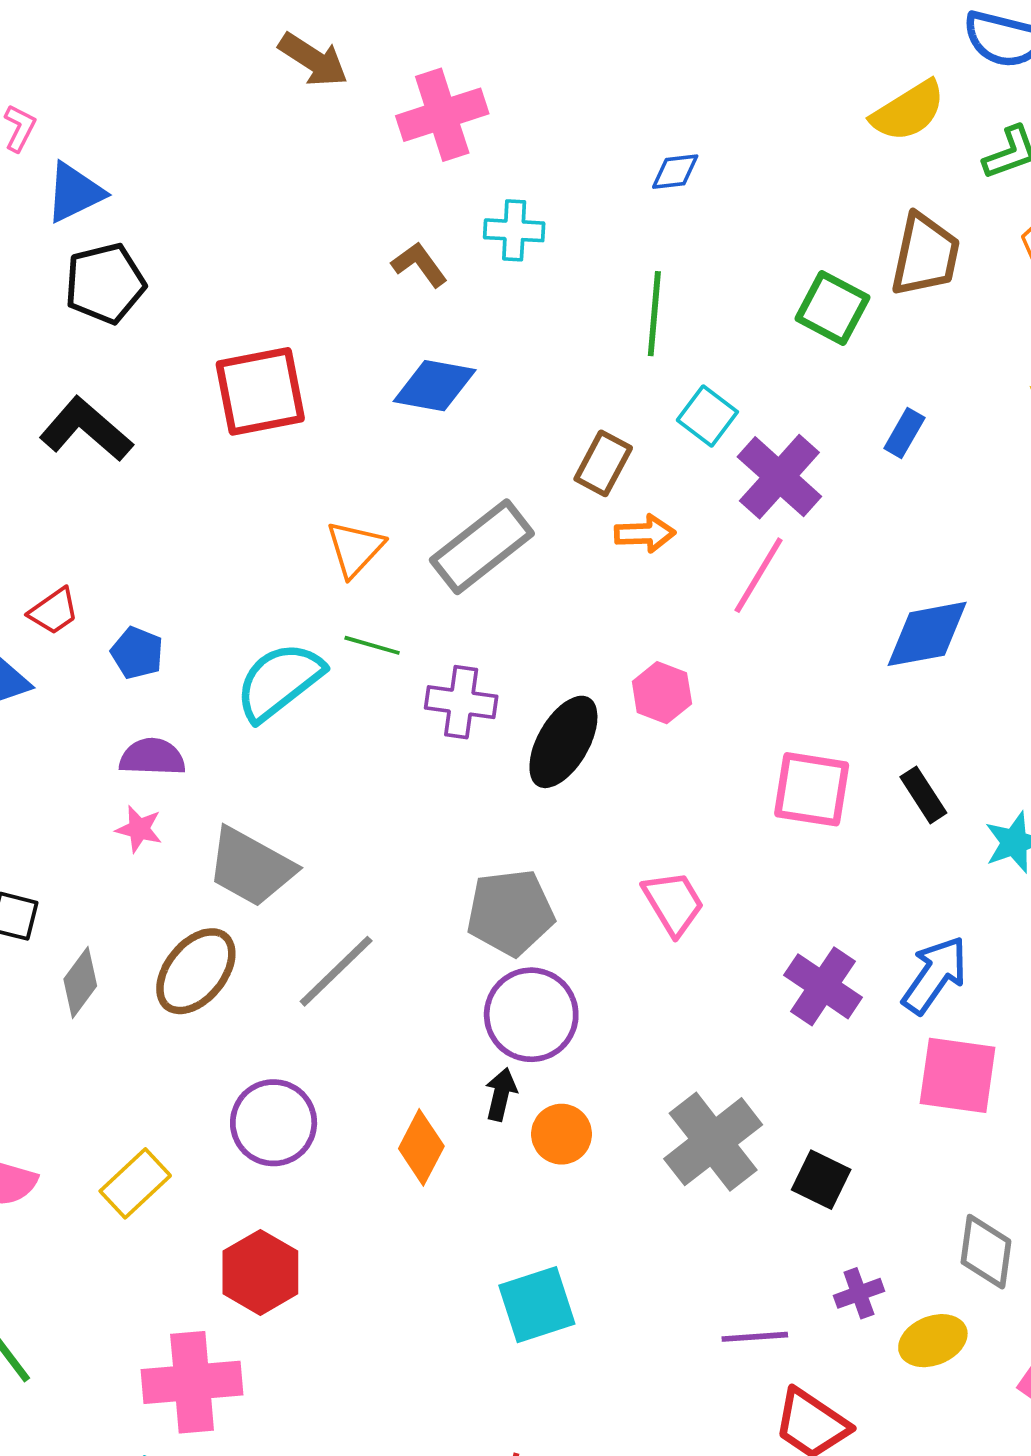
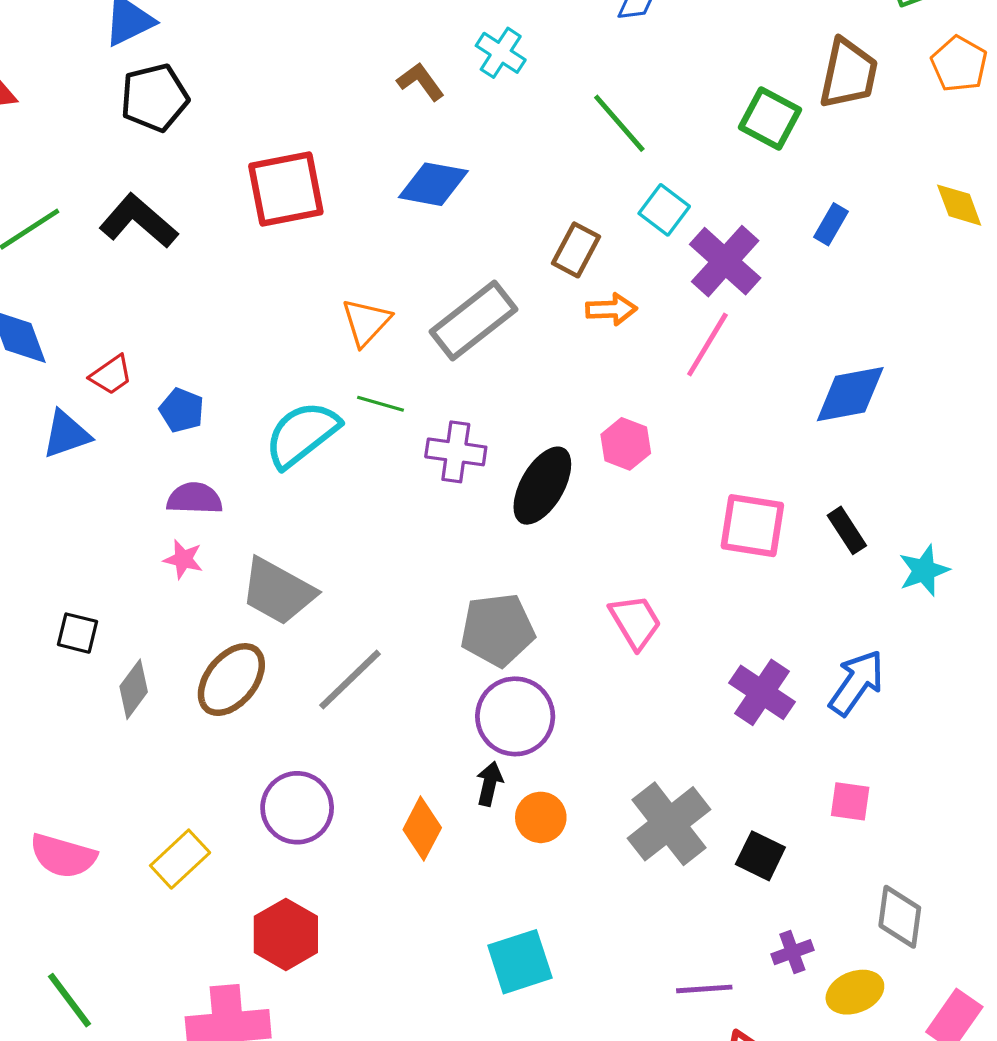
cyan cross: (514, 230) -> (501, 53), turned 30
green line: (654, 314) -> (619, 123), turned -46
pink square: (958, 1075) -> (850, 801), moved, size x0.6

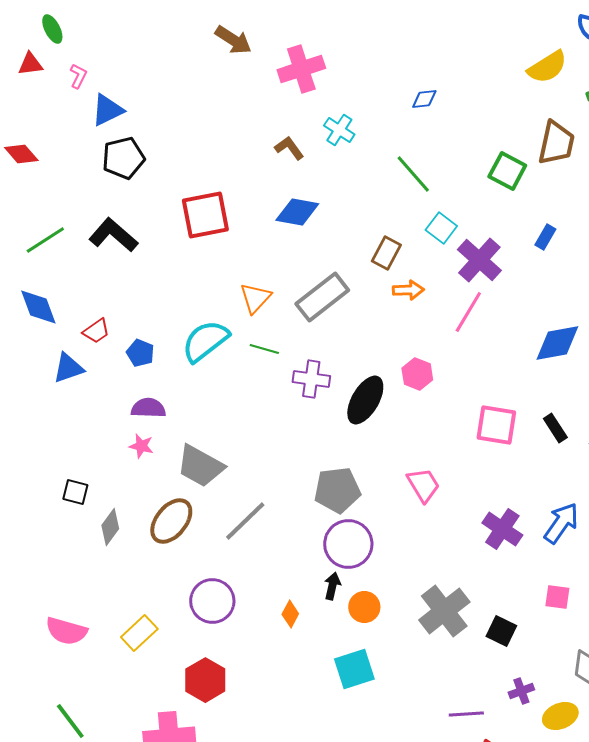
cyan semicircle: (302, 434) -> (205, 341), moved
orange diamond: (422, 829) -> (290, 614), size x0.7
cyan square: (520, 962) -> (354, 669), moved

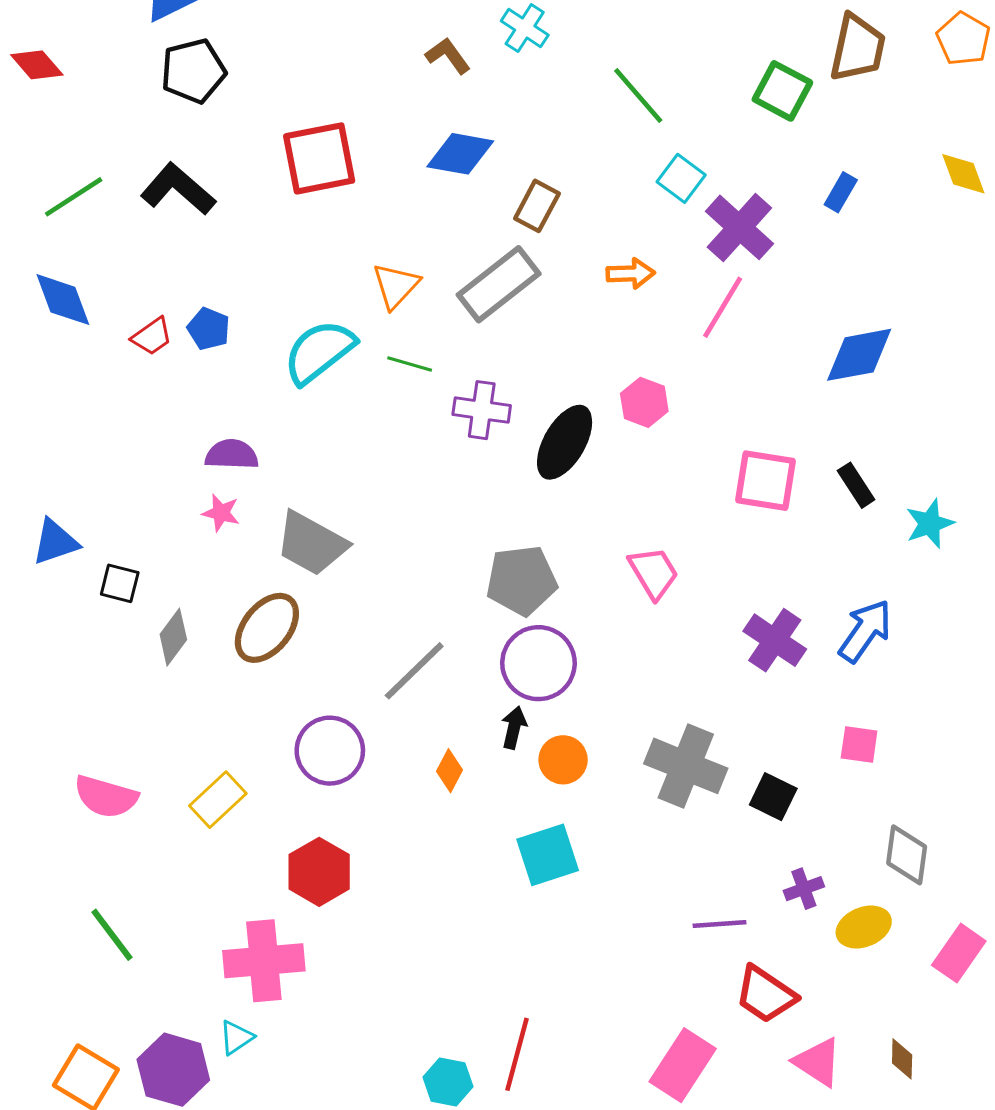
brown rectangle: (386, 253) -> (537, 206), moved
blue pentagon: (140, 353) -> (209, 329), moved
blue triangle: (68, 368) -> (55, 542), moved
gray line: (245, 521) -> (414, 671), moved
gray cross: (444, 611) -> (686, 766), turned -30

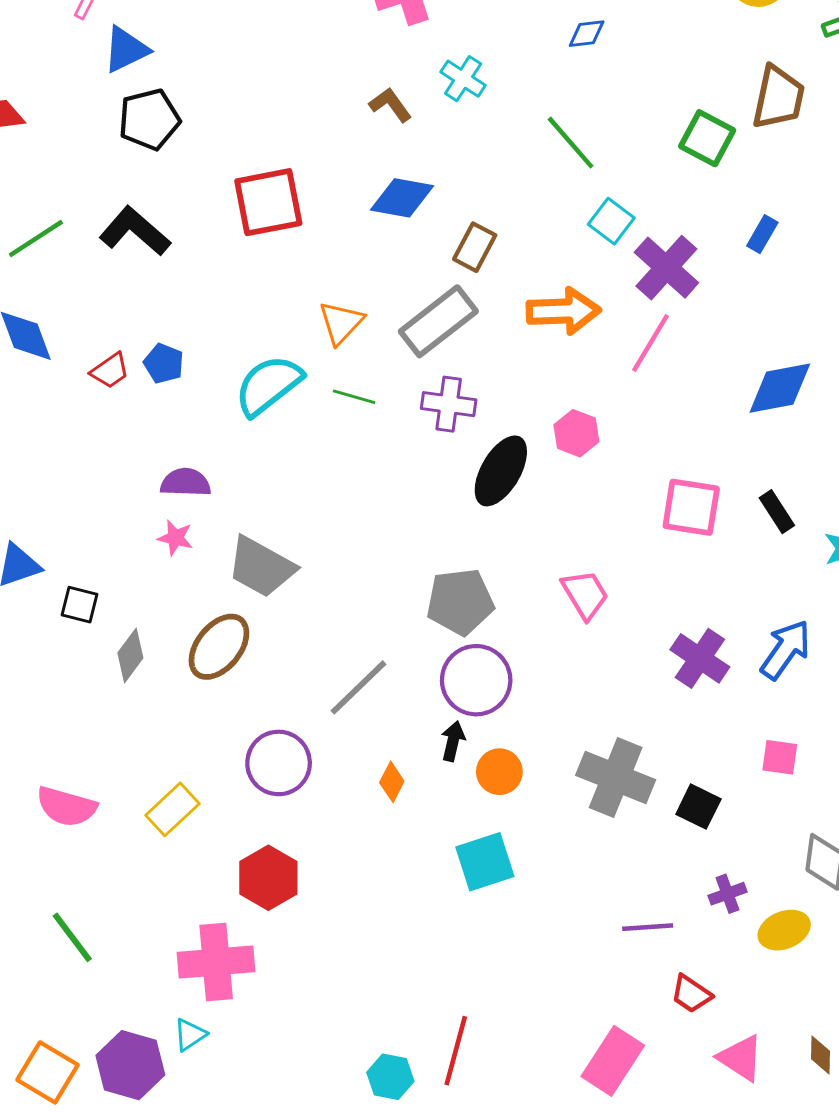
orange arrow: (631, 273) -> (563, 311), size x1.6
purple cross: (482, 410) -> (449, 404), moved
red trapezoid: (766, 995) -> (691, 994), size x0.7

